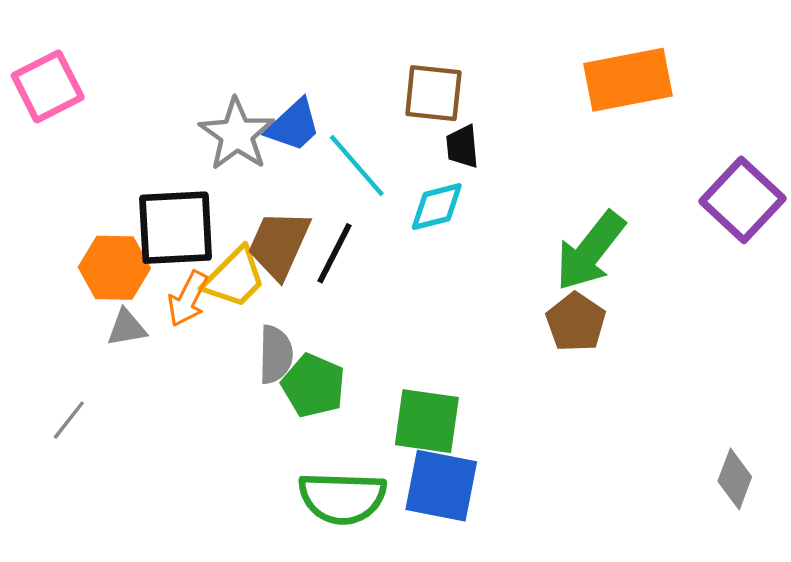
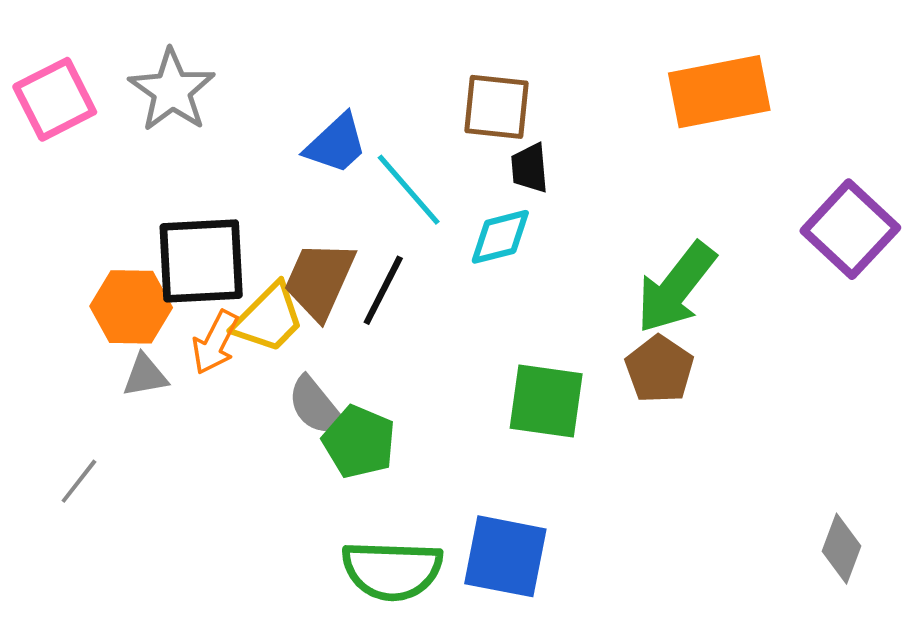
gray star: (237, 134) -> (172, 90), moved
gray semicircle: (276, 354) -> (316, 406), turned 140
green square: (427, 421) -> (546, 401), moved

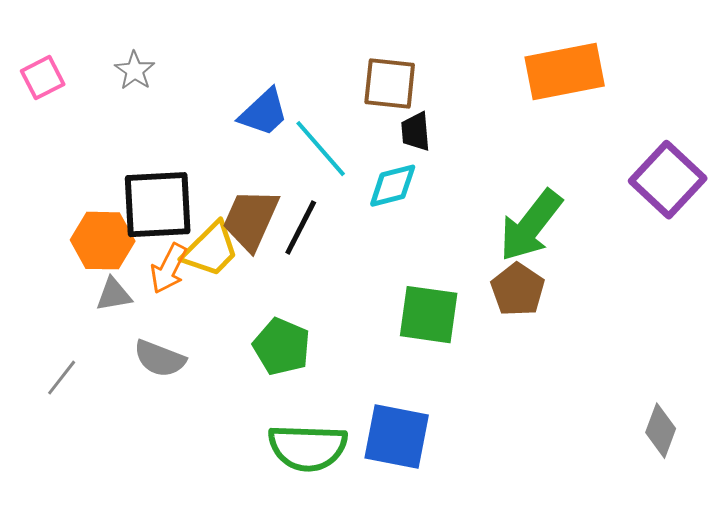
gray star: (172, 90) -> (135, 71), size x0.6
pink square: (55, 99) -> (43, 78), size x0.7
gray semicircle: (316, 406) -> (160, 359), moved, turned -30

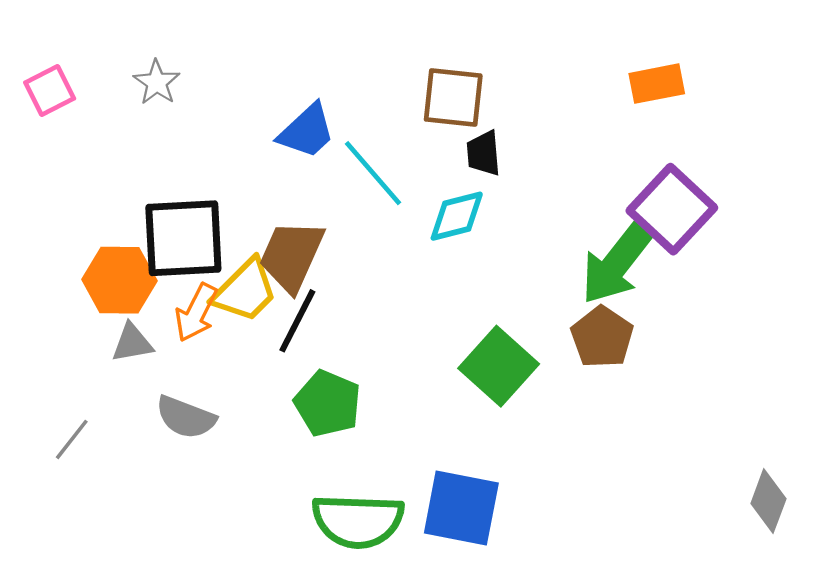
orange rectangle: (565, 72) -> (657, 84), size x0.6
purple square: (668, 180) -> (672, 209), moved
black line: (301, 228) -> (297, 321), moved
green square: (429, 315) -> (499, 366), turned 34

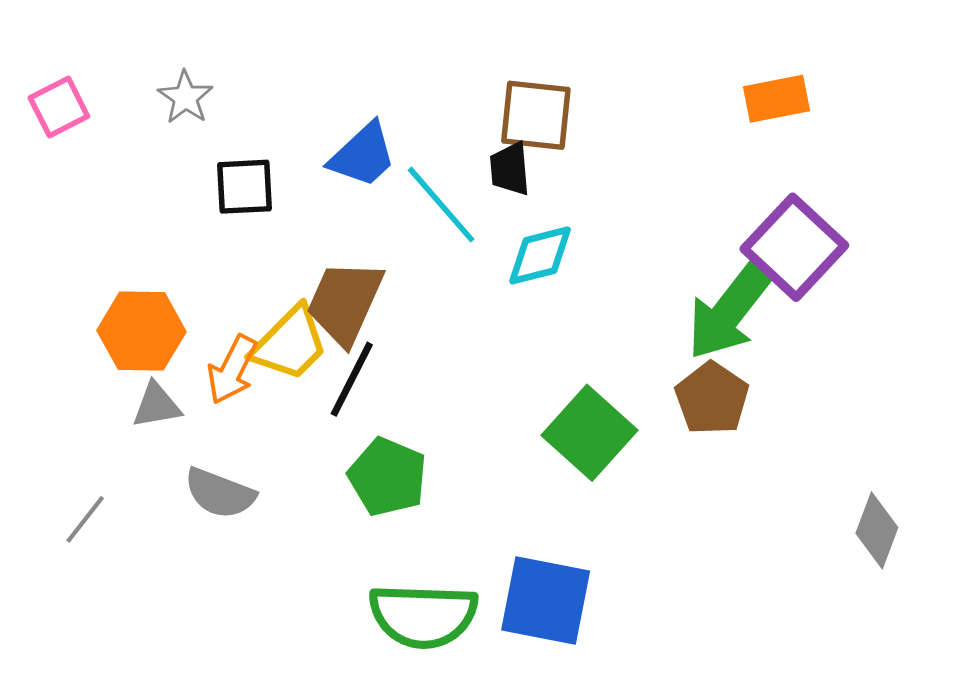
black trapezoid: (483, 153) -> (510, 169), moved
black square: (183, 238) -> (245, 187), moved, size x0.6
gray diamond: (768, 501) -> (877, 530), moved

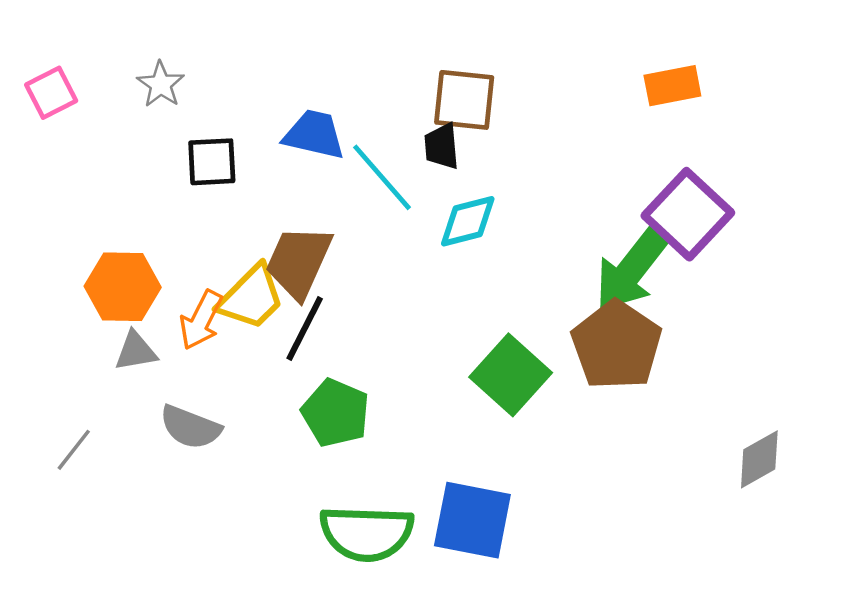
blue trapezoid: (363, 155) -> (314, 134), turned -124
brown pentagon: (712, 398) -> (616, 345), size x1.4
gray diamond: (877, 530) -> (759, 459), turned 40

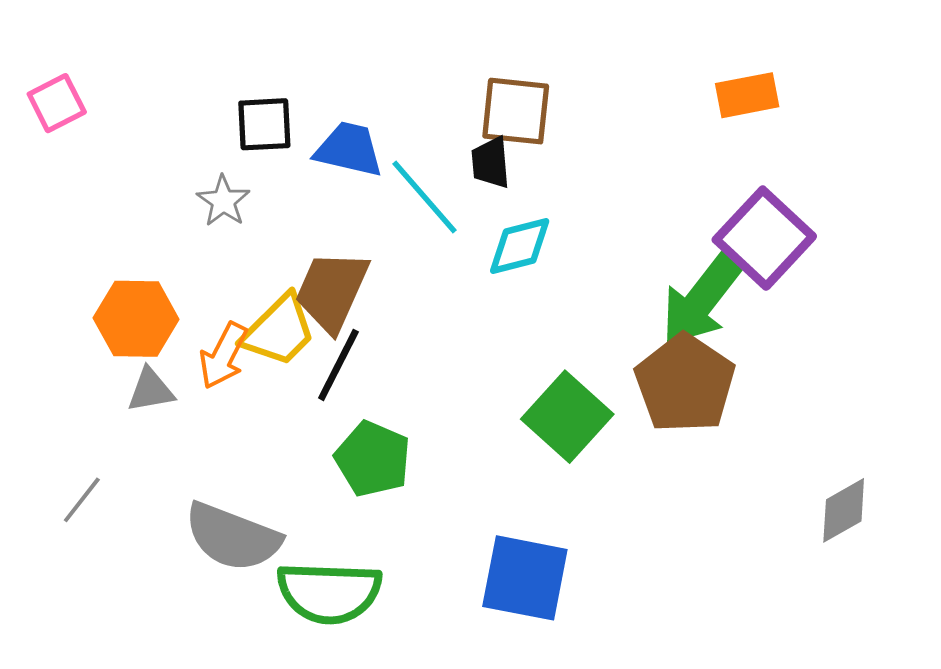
gray star: (161, 84) -> (223, 201), moved
black square: (212, 162) -> (264, 124), moved
gray semicircle: (190, 427) -> (233, 537), moved, size x1.4
green semicircle: (367, 533) -> (329, 592), moved

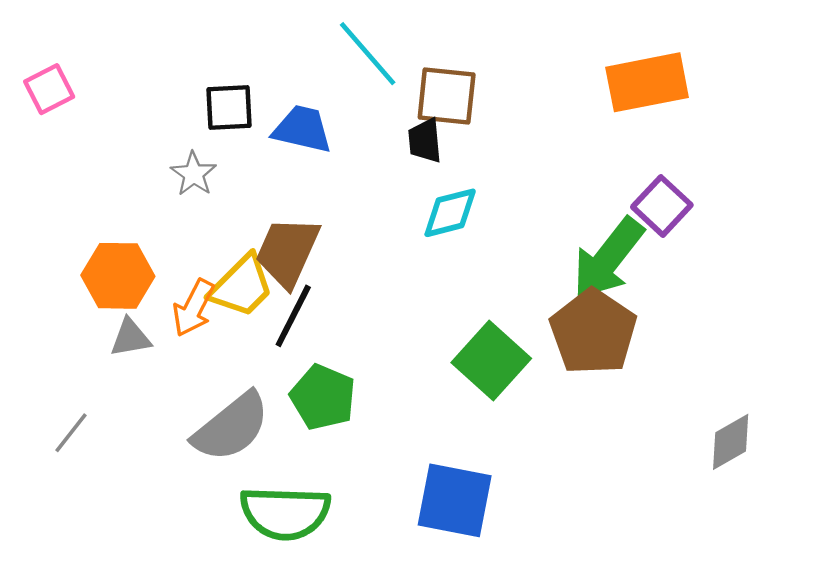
orange rectangle: (747, 95) -> (647, 82), size x1.5
cyan line: (424, 197) -> (368, 54), moved
purple square: (764, 238) -> (662, 206), size x0.7
gray semicircle: (233, 537) -> (231, 427), moved, turned -60

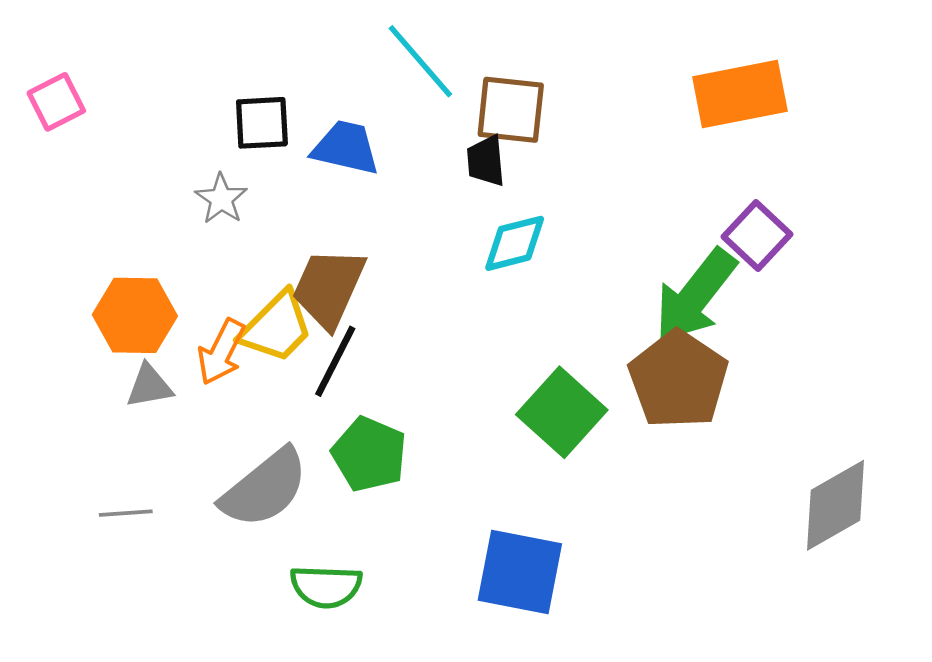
gray line: (71, 433) -> (126, 513), moved, turned 48
gray diamond: (731, 442) -> (836, 505), size x1.4
green semicircle: (285, 513) -> (326, 586), size x0.7

